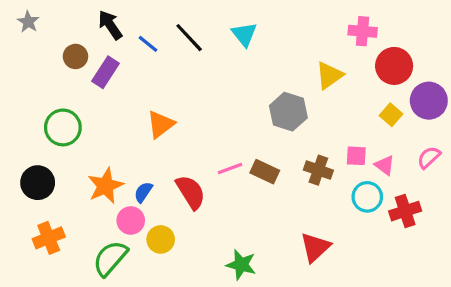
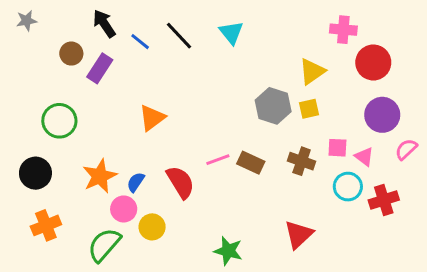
gray star: (28, 22) -> (26, 21), turned 30
purple circle: (429, 101) -> (382, 115), moved
yellow square: (391, 115) -> (309, 109), moved, turned 36

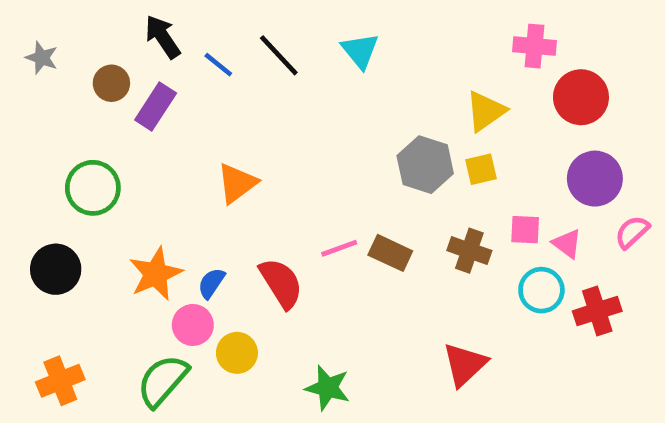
gray star: (26, 21) -> (42, 58), moved, turned 30
orange cross: (46, 225) -> (60, 381), moved
green star: (228, 251) -> (328, 388), moved

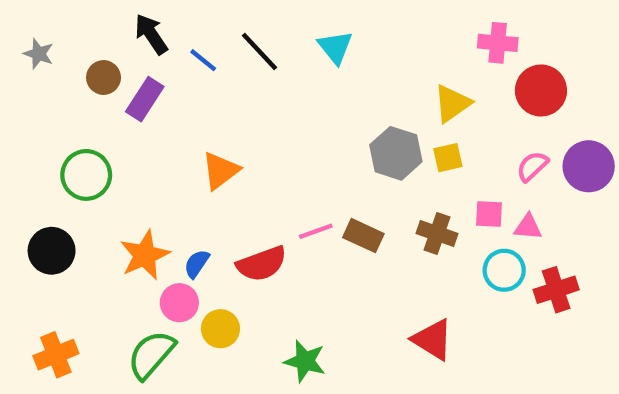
purple circle: (595, 179) -> (589, 166), moved
pink semicircle: (632, 232) -> (532, 166), moved
pink triangle: (567, 244) -> (528, 227), turned -32
red semicircle: (281, 283) -> (262, 264), turned 102
red triangle: (465, 364) -> (433, 340), turned -45

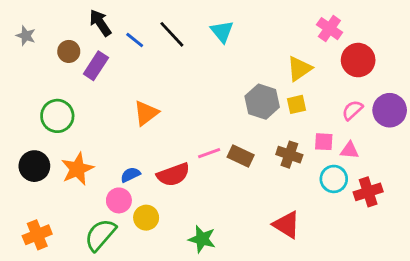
pink cross: (498, 43) -> (329, 29), turned 30
orange star: (145, 255) -> (77, 169), moved
blue semicircle: (197, 264) -> (130, 175), turned 30

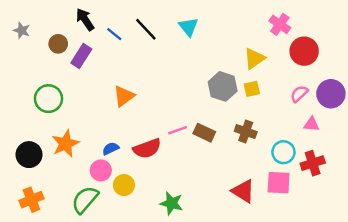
pink square: (324, 142) -> (279, 183), moved, size x1.5
pink triangle: (350, 150) -> (311, 124), moved
black circle: (34, 166) -> (29, 155), moved

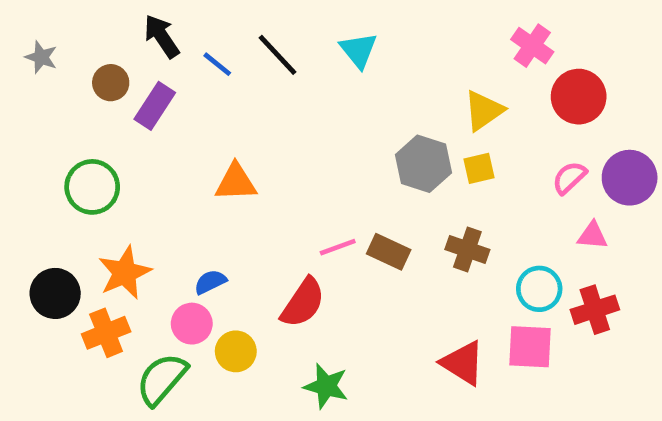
orange triangle: (124, 96) -> (236, 182), turned 35
red semicircle: (147, 149) -> (303, 303), moved, turned -36
orange cross: (31, 200) -> (106, 333), moved

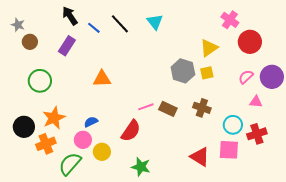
brown circle: (111, 83) -> (30, 42), moved

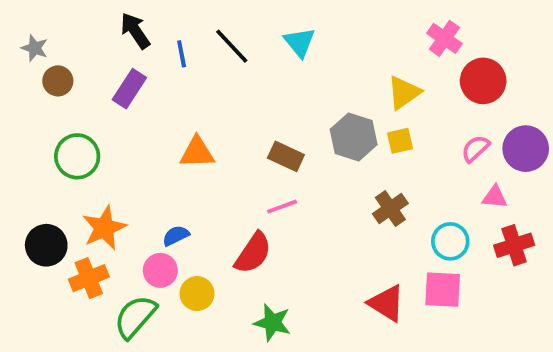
blue line: (94, 28) -> (182, 54), turned 40
brown cross: (202, 108) -> (390, 209), turned 36
brown rectangle: (168, 109) -> (286, 156), moved
red cross: (257, 134) -> (514, 245), moved

